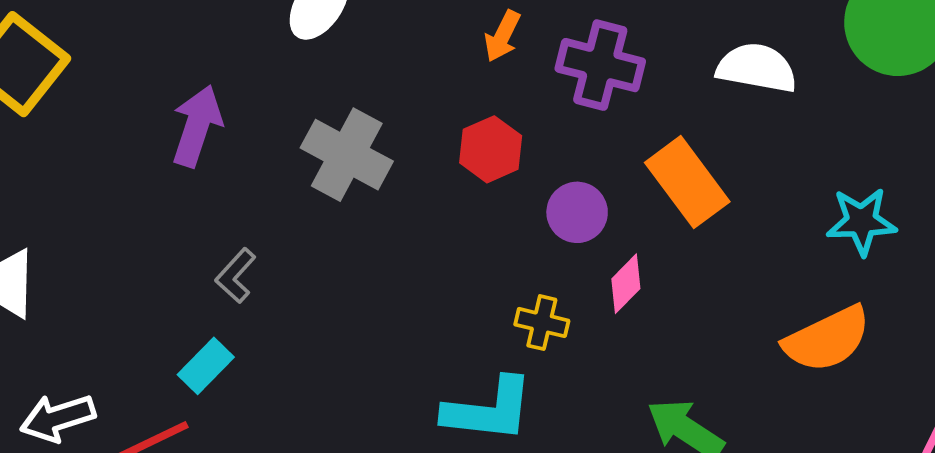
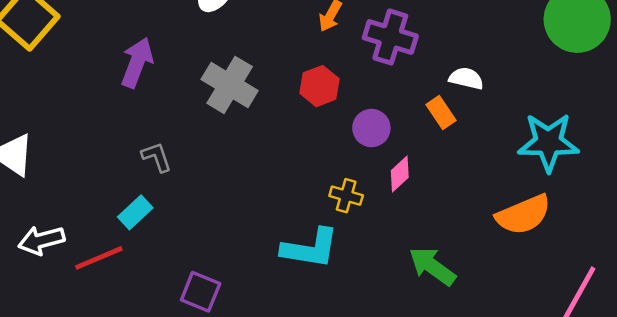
white semicircle: (757, 68) -> (466, 78), moved, size x0.7
orange rectangle: (687, 182) -> (441, 112), size x0.6
cyan star: (862, 221) -> (548, 142), size x1.4
gray L-shape: (236, 276) -> (157, 157), turned 116

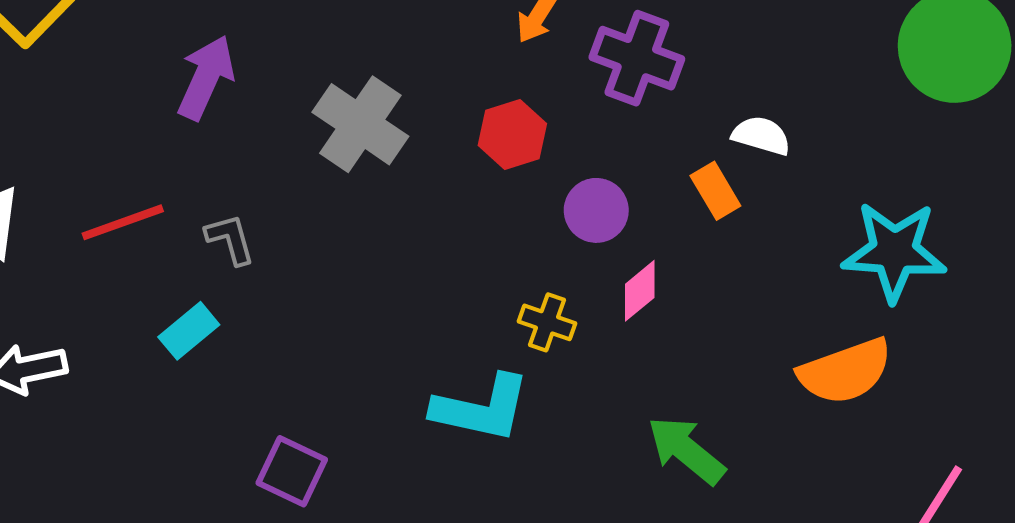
red line: (99, 258) -> (123, 222), moved

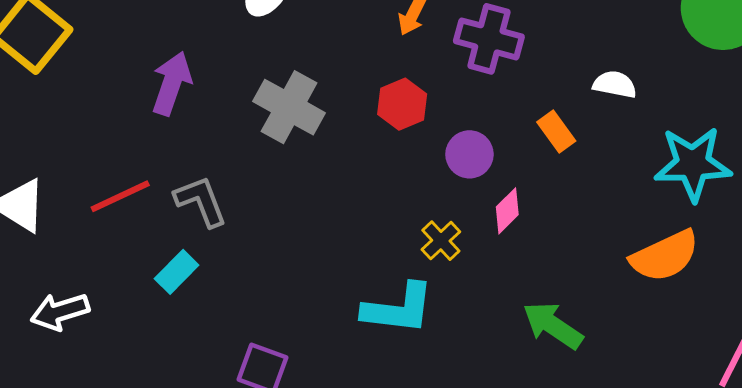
white semicircle: (761, 136) -> (615, 84), moved
gray L-shape: (230, 239) -> (201, 201), size x1.4
yellow cross: (547, 322) -> (441, 241), turned 33

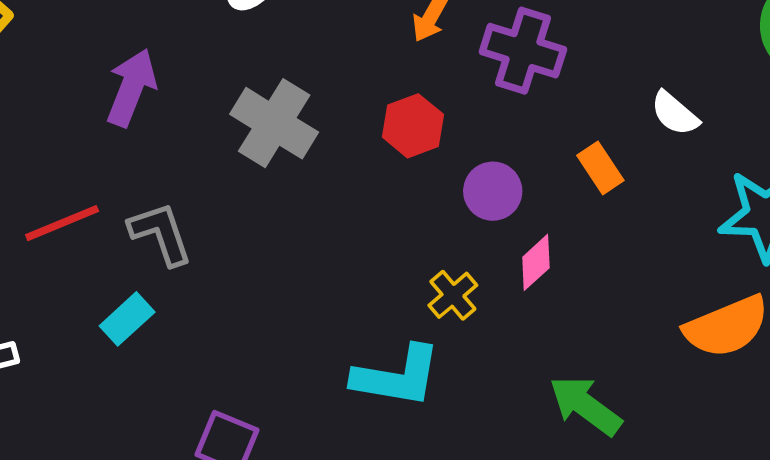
white semicircle: (615, 84) -> (675, 113), turned -153

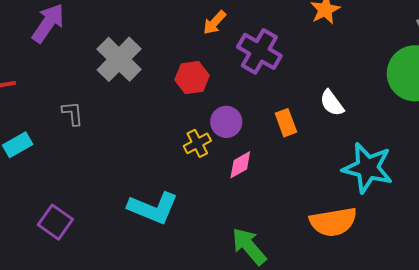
gray L-shape: (161, 234) -> (73, 113), moved, size x0.7
yellow cross: (453, 295) -> (197, 143), moved

